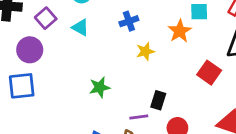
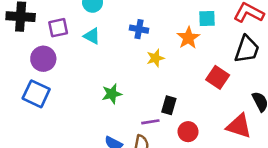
purple square: (46, 18) -> (58, 28), turned 30
blue cross: (129, 21) -> (139, 29), turned 30
blue square: (22, 86) -> (36, 94), turned 32

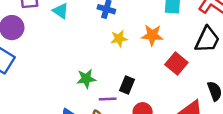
orange star: (188, 38) -> (152, 35), moved, turned 30
green star: (112, 94) -> (86, 79), moved

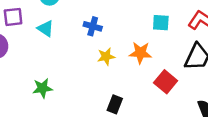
green star: (86, 79) -> (42, 88), moved

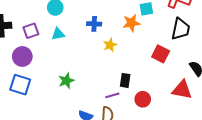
cyan triangle: (46, 29) -> (58, 34), turned -32
orange star: (140, 53) -> (131, 23), moved

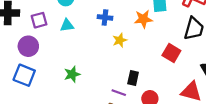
purple line: (112, 95) -> (119, 93), turned 32

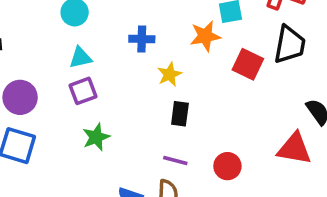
purple square: (39, 20) -> (83, 91), moved
red square: (171, 53) -> (248, 64), moved
black rectangle: (133, 78) -> (180, 114), moved

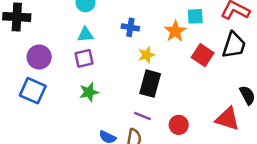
orange star: (205, 36) -> (175, 31), turned -30
black rectangle: (180, 114) -> (150, 84), size x1.5

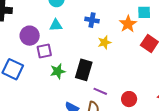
purple circle: (39, 57) -> (30, 36), moved
purple square: (84, 58) -> (44, 51), moved
black rectangle: (150, 84) -> (84, 70), moved

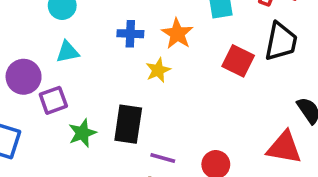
orange star: (128, 24) -> (177, 34), moved

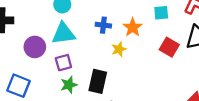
cyan triangle: (68, 52) -> (63, 33), size x1.6
purple square: (53, 100) -> (63, 63), moved

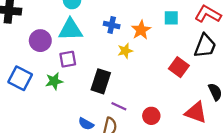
red square: (169, 47) -> (179, 67), moved
green star: (69, 85) -> (54, 81), moved

